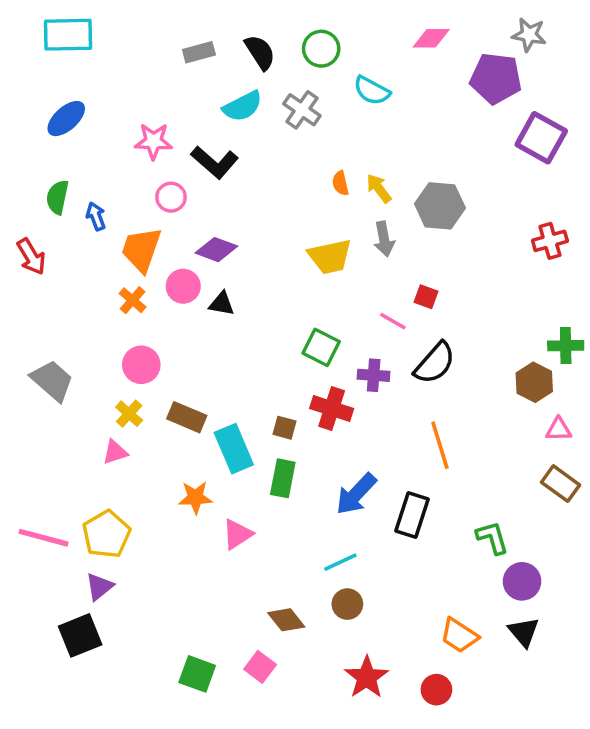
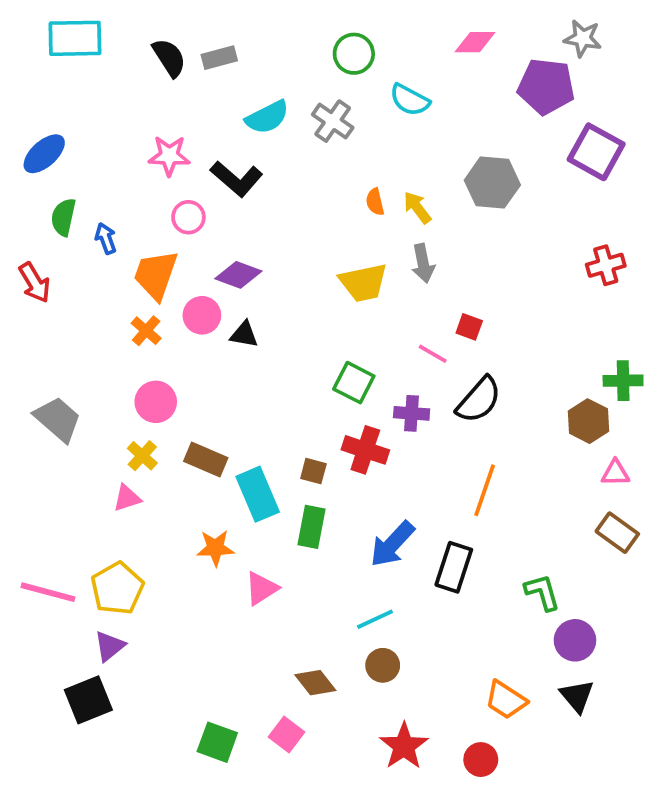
black semicircle: (260, 52) -> (169, 58), moved
blue ellipse: (66, 119) -> (44, 154), moved
gray hexagon: (440, 206) -> (492, 183), moved
orange line: (440, 445) -> (485, 490), turned 36

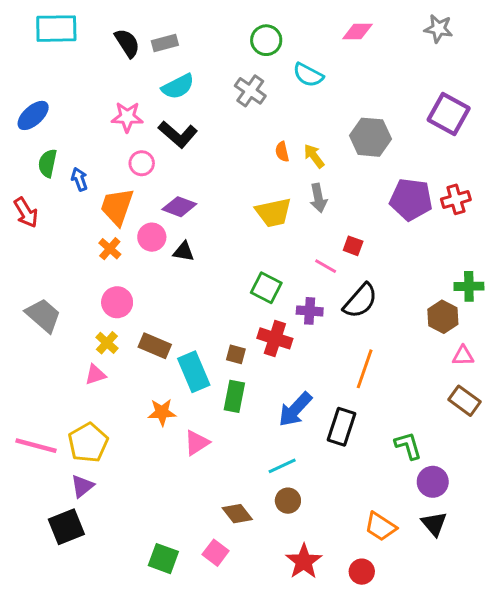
purple pentagon: (546, 86) -> (411, 199), moved
cyan semicircle: (267, 117) -> (178, 87), moved

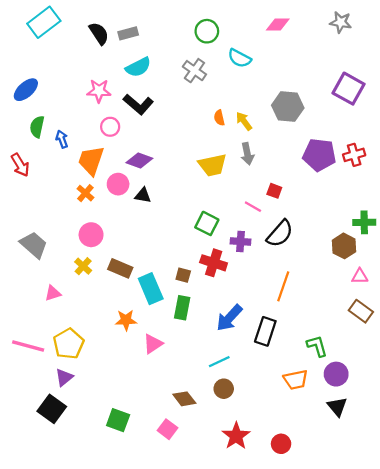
cyan rectangle: (56, 29) -> (44, 22), turned -36
pink triangle: (95, 375) -> (53, 293), moved
black square: (66, 527) -> (52, 409), turned -32
orange trapezoid: (381, 527) -> (296, 380), moved, turned -45
green square: (163, 559) -> (118, 420), moved

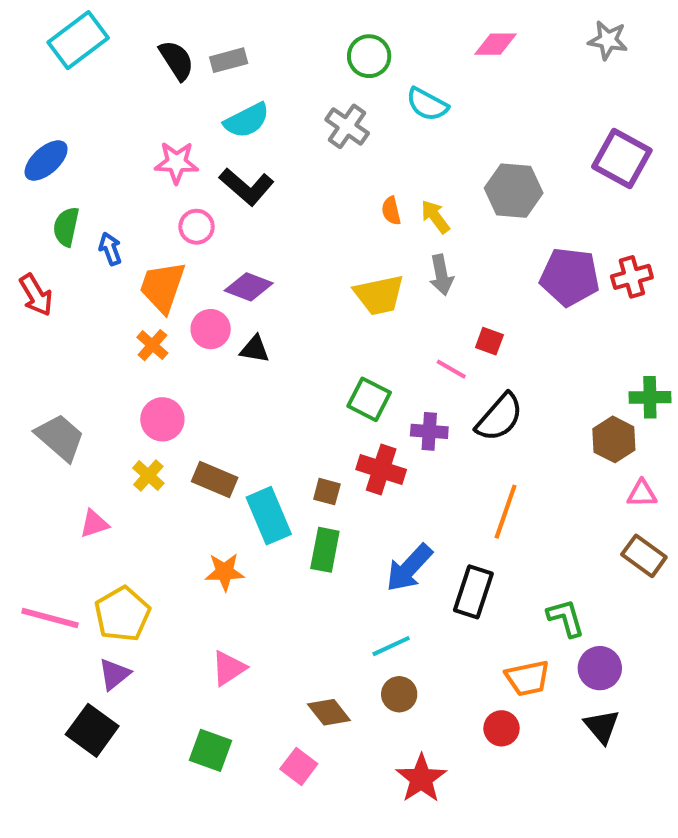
pink triangle: (153, 344) -> (229, 668), moved
red circle: (281, 444) -> (501, 728), moved

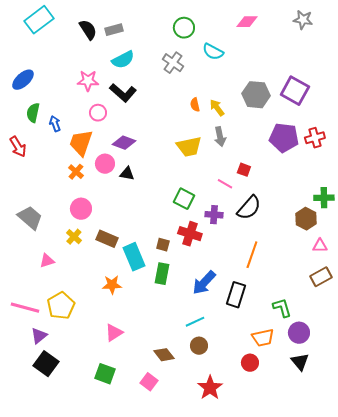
purple square: (622, 159) -> (295, 91), moved
brown rectangle: (644, 556) -> (321, 277), turned -65
purple triangle: (114, 674) -> (39, 336), moved

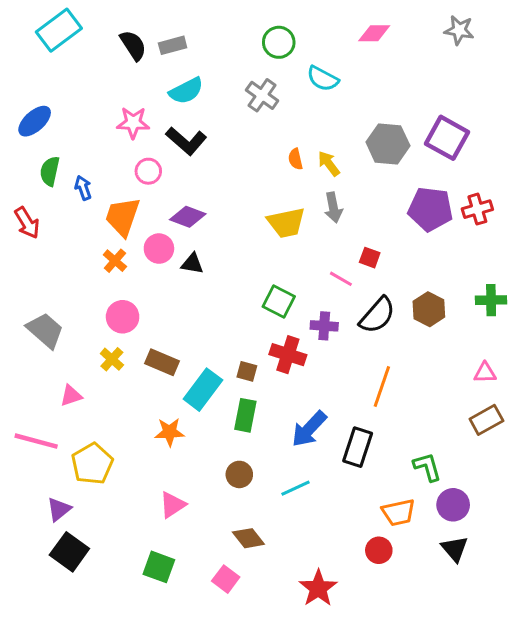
brown hexagon: (306, 219) -> (429, 309), moved
cyan rectangle: (134, 257) -> (203, 390), turned 60
pink line: (25, 308) -> (36, 441), moved
brown circle: (199, 346) -> (239, 474), moved

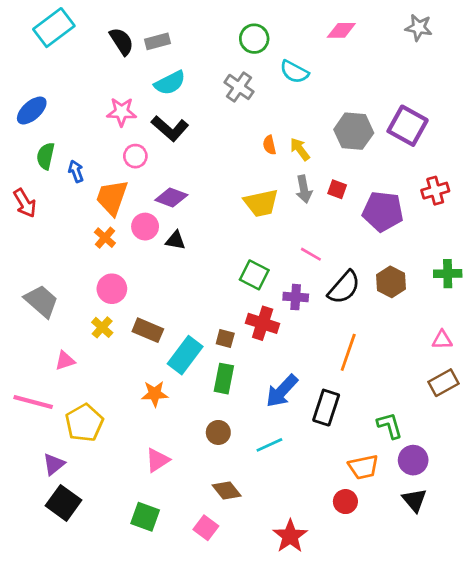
purple pentagon: (430, 209) -> (383, 211), moved
red square: (370, 258) -> (337, 189), moved

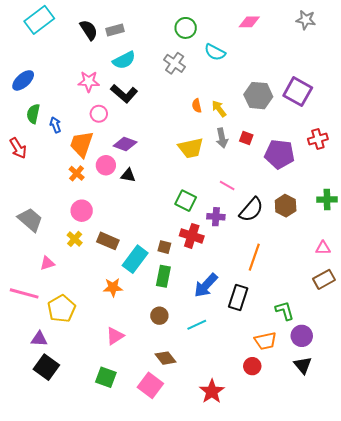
purple triangle: (54, 464) -> (39, 339), turned 42
pink square: (206, 528) -> (150, 385), size x1.4

